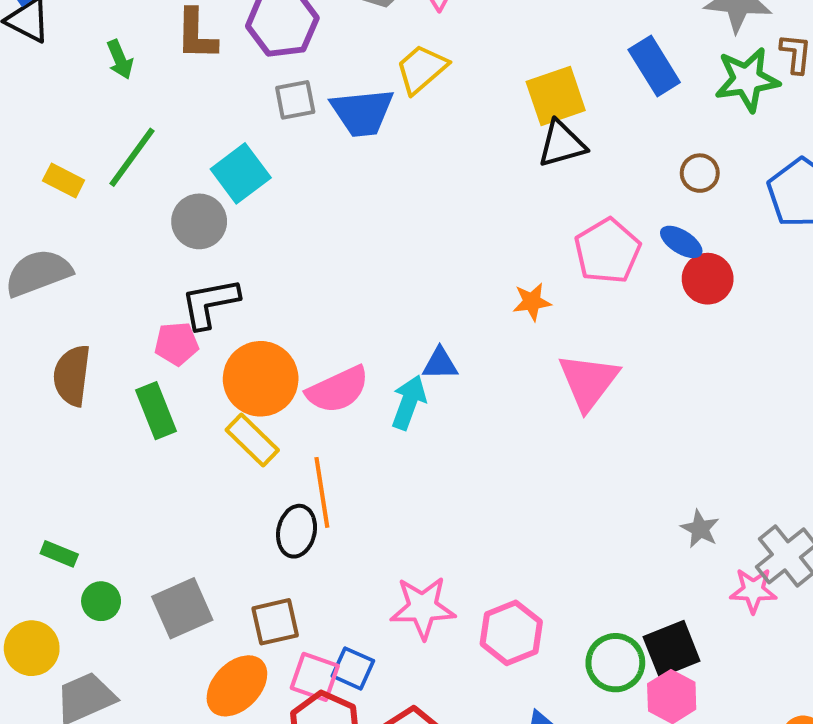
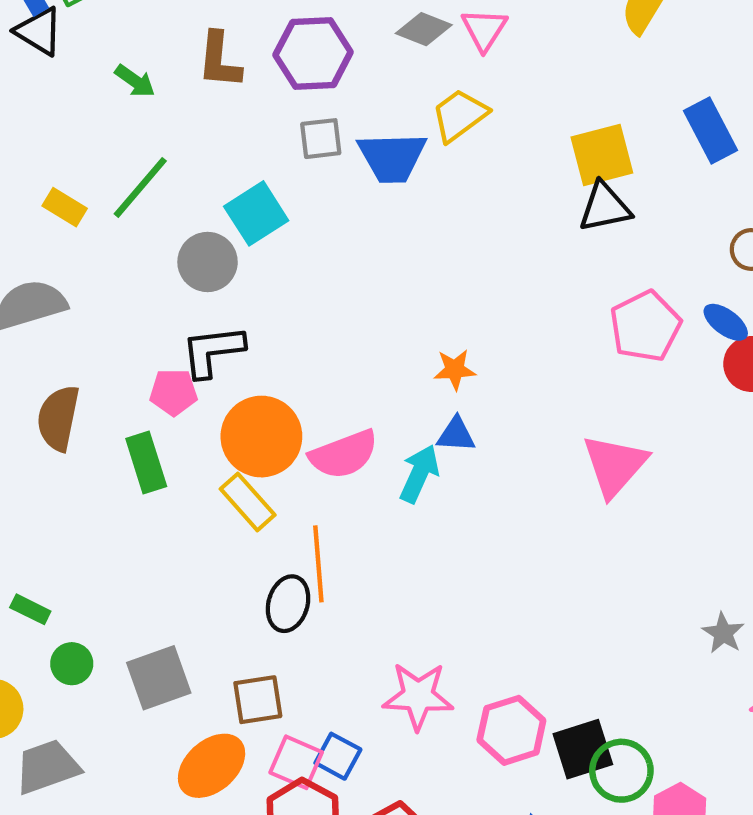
green arrow: (120, 59) -> (135, 81), turned -36
orange star: (532, 302) -> (455, 370), moved
black square: (672, 649) -> (583, 749), moved

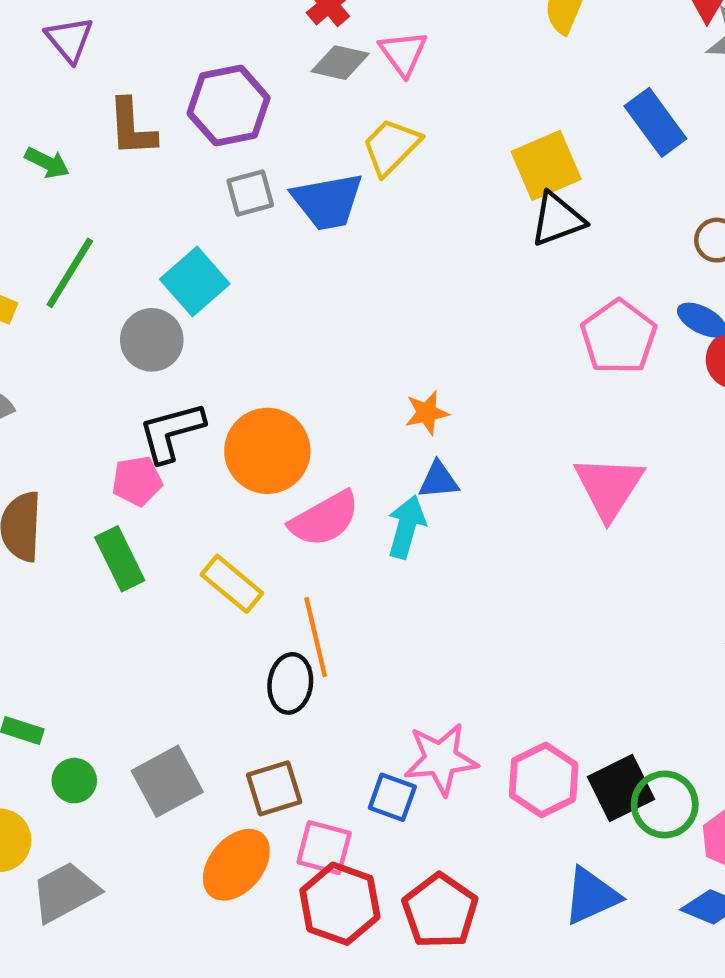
orange circle: (261, 437) -> (267, 451), moved
blue square: (338, 756) -> (392, 797), moved

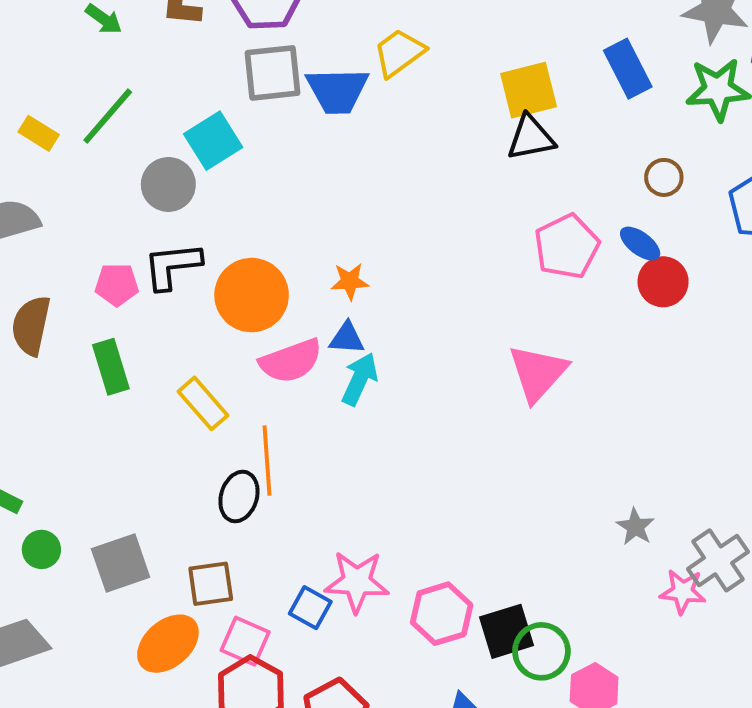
gray square: (250, 193) -> (272, 73), size x1.5
orange star: (427, 413) -> (350, 281), moved
blue triangle: (439, 480) -> (347, 338), moved
pink pentagon: (137, 481) -> (117, 285), moved

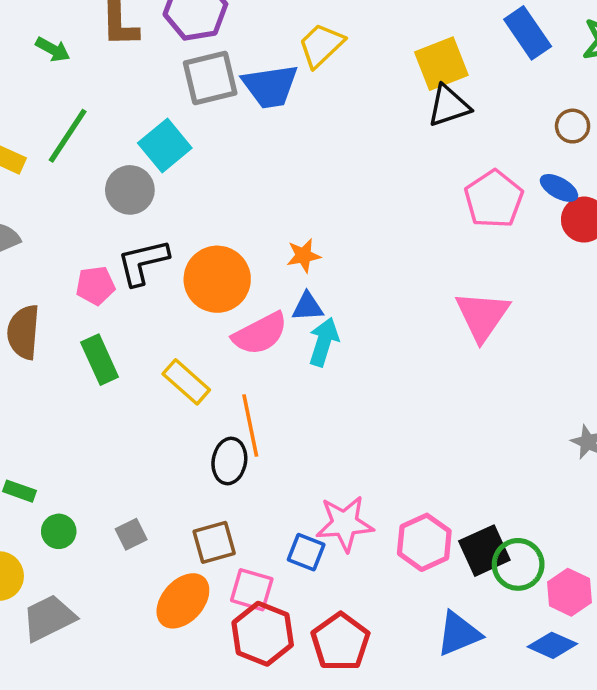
gray square: (121, 563) -> (131, 534), size x0.6

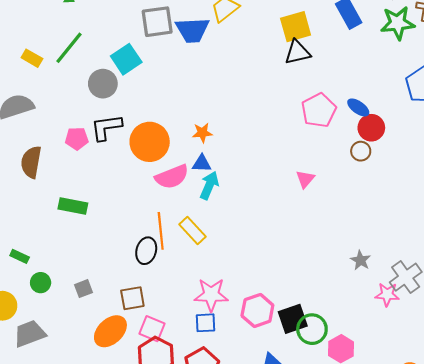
brown circle: (573, 126) -> (361, 151), moved
pink triangle: (482, 316) -> (305, 179), size x0.6
green rectangle: (100, 360) -> (73, 206), moved, turned -60
yellow rectangle: (186, 382) -> (193, 230), moved
blue square: (306, 552) -> (205, 323), moved, turned -30

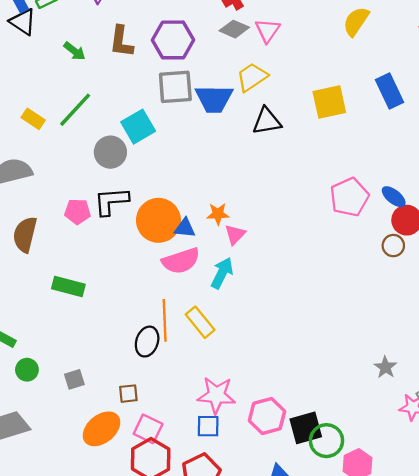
black triangle: (297, 52) -> (267, 121), moved
blue triangle: (202, 163) -> (185, 228), moved
pink triangle: (305, 179) -> (235, 234), moved
brown square: (132, 298) -> (128, 394), size x0.7

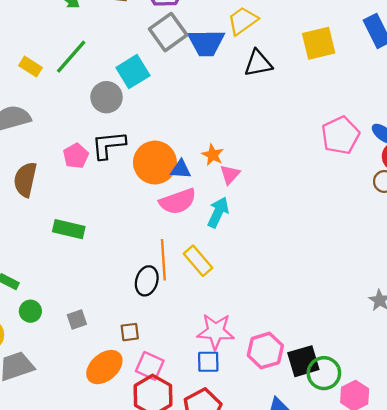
gray square: (175, 87) -> (168, 32), turned -30
pink pentagon: (77, 212) -> (76, 156), turned -30
orange star: (218, 214) -> (213, 155), turned 30

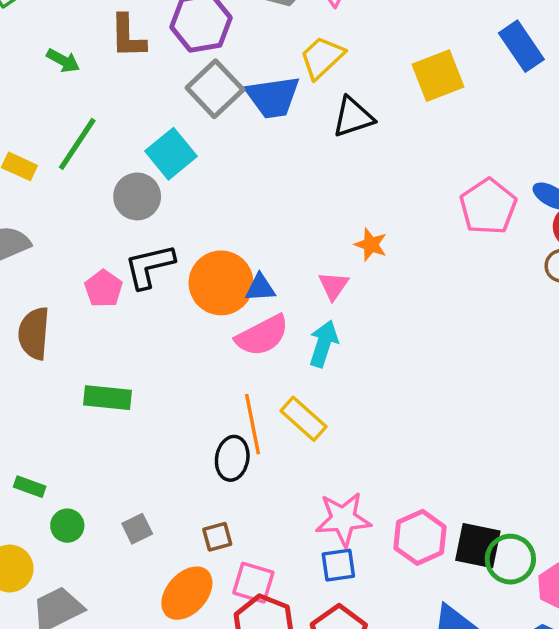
orange star: (213, 155) -> (371, 245), moved
black square: (303, 361) -> (478, 546), turned 36

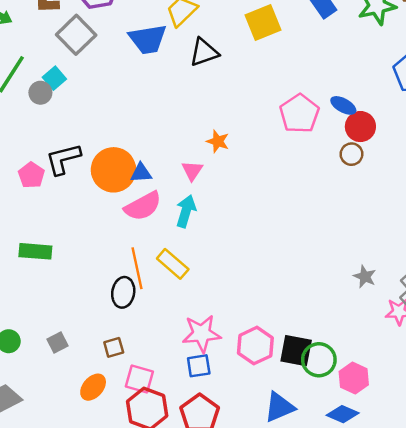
gray square: (215, 89) -> (76, 35), moved
cyan square: (171, 154) -> (54, 78), moved, size x0.7
gray circle: (137, 196) -> (40, 93), moved, size x0.7
orange ellipse: (187, 593) -> (93, 387), size x0.7

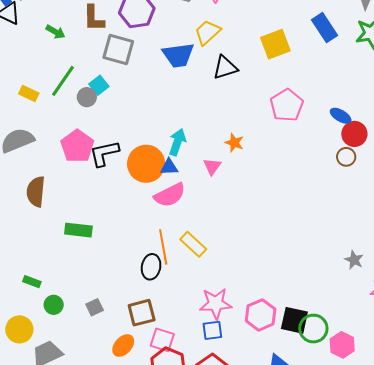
gray square: (76, 35) -> (118, 49), turned -32
pink pentagon: (299, 114) -> (287, 105), moved
pink pentagon: (31, 175) -> (77, 146), moved, size x1.5
cyan arrow: (186, 211) -> (177, 142), moved
brown square: (114, 347) -> (142, 313), size x1.6

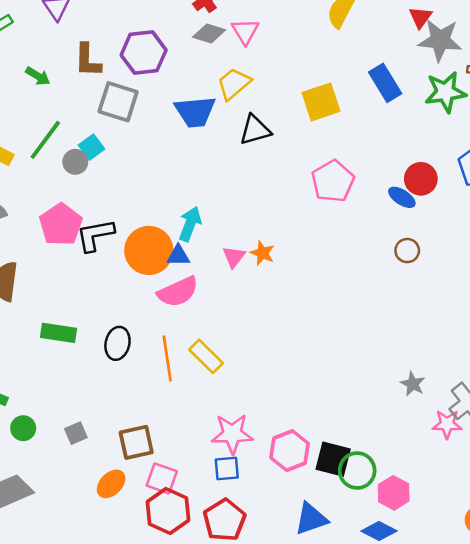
red circle: (354, 134) -> (421, 179), moved
orange star: (234, 143) -> (262, 253), moved
black ellipse: (151, 267) -> (117, 343), moved

